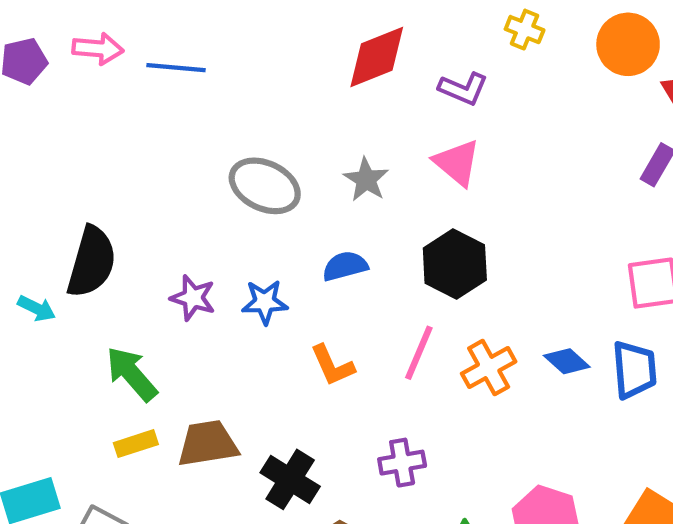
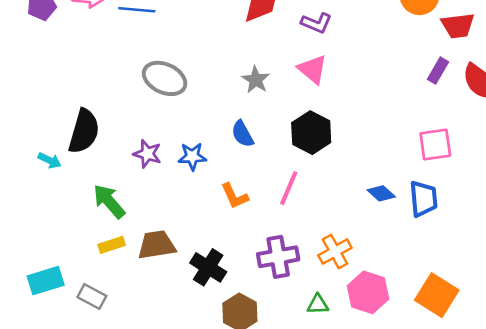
gray ellipse: (265, 186) -> (165, 78), moved
blue semicircle: (345, 266) -> (242, 134), turned -104
orange cross: (489, 368) -> (335, 252), moved
purple cross: (402, 463) -> (278, 257), size x1.4

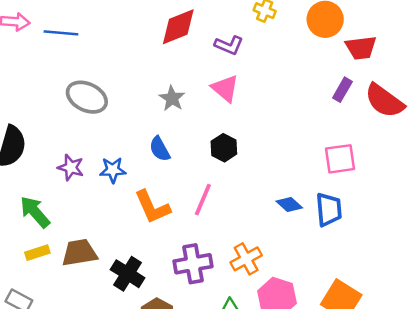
black hexagon: (311, 133) -> (224, 148), size x0.7
orange L-shape: (235, 196) -> (152, 207), size x1.4

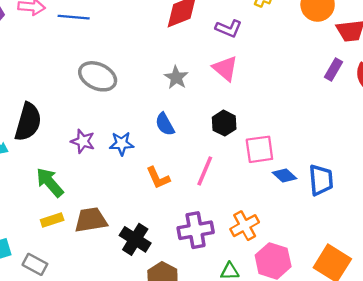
pink square: (340, 159) -> (259, 149), moved
orange L-shape: (152, 207) -> (158, 178), size x0.7

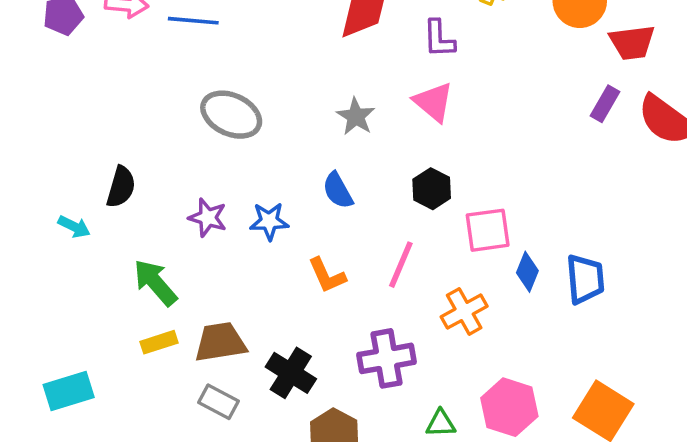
purple L-shape: (229, 28) -> (439, 39), turned 65
black semicircle: (28, 122) -> (121, 187), size x0.7
blue diamond: (284, 175) -> (527, 272), turned 70
orange cross: (245, 226) -> (464, 311), moved
gray rectangle: (35, 264) -> (219, 402), moved

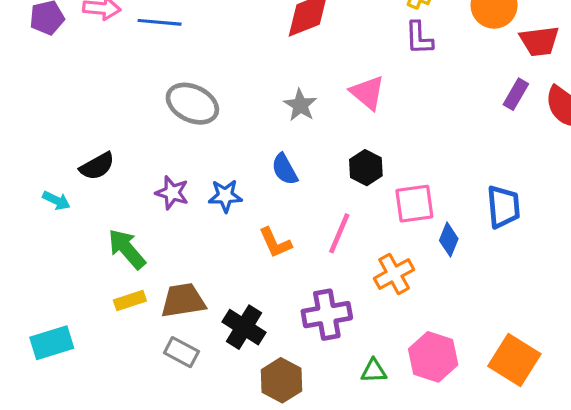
purple L-shape: (439, 39) -> (419, 38), moved
black semicircle: (121, 187) -> (97, 166), turned 45
blue trapezoid: (585, 279) -> (503, 207), moved

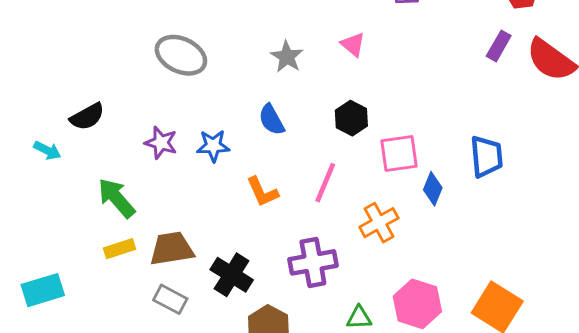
pink triangle: (367, 93) -> (353, 44), size x0.7

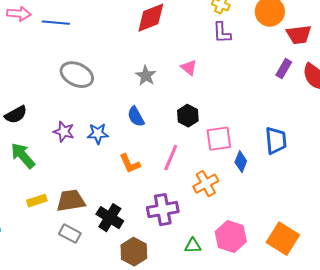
green arrow: (116, 198) -> (23, 156), moved

